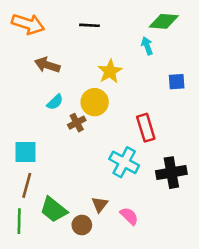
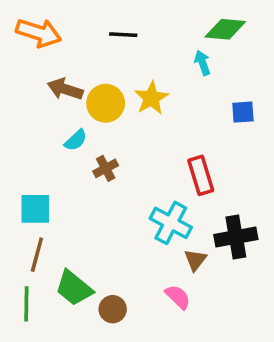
yellow circle: (95, 102) -> (106, 103), moved
brown triangle: (100, 205) -> (195, 260), moved

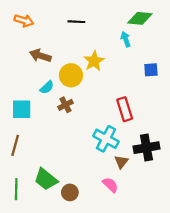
orange arrow: (39, 33) -> (24, 21), size x0.7
yellow circle: (106, 103) -> (71, 75), moved
cyan square: (35, 209) -> (22, 109), moved
brown line: (37, 255) -> (15, 145), moved

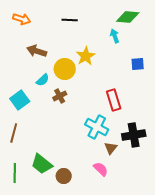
cyan square: (22, 109) -> (20, 100), turned -36

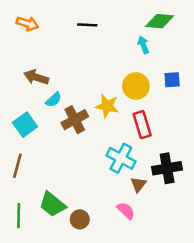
brown arrow: (37, 51) -> (36, 77), moved
yellow star: (86, 56) -> (107, 106), moved, turned -30
yellow circle: (65, 69) -> (136, 86), moved
brown cross: (60, 96) -> (75, 120), size x1.5

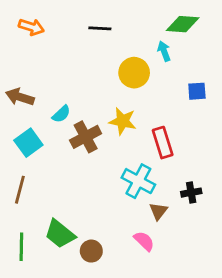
brown arrow: (36, 77) -> (20, 97), moved
yellow circle: (136, 86) -> (134, 73), moved
black cross: (167, 168) -> (191, 193), size x0.6

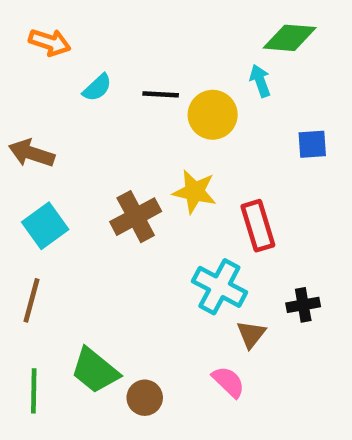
black line: (100, 28) -> (161, 94), moved
cyan semicircle: (61, 114) -> (97, 88), moved

